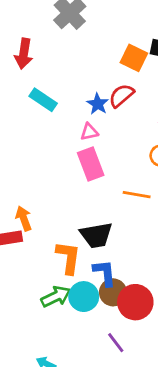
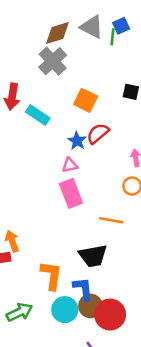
orange square: (134, 58) -> (86, 100), moved
cyan rectangle: (43, 100) -> (38, 115), moved
black trapezoid: (96, 235) -> (93, 256), moved
green arrow: (56, 297) -> (20, 312), moved

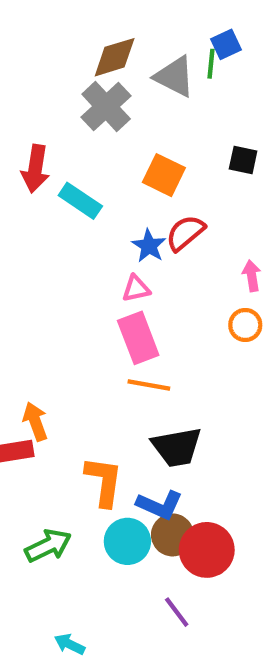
gray triangle: (92, 27) -> (175, 77), moved
orange line: (111, 220) -> (149, 385), moved
blue L-shape: (83, 289) -> (160, 505), turned 120

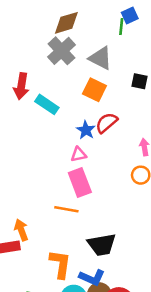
gray triangle: (175, 77) -> (100, 58), moved
orange line: (149, 385) -> (66, 209), moved

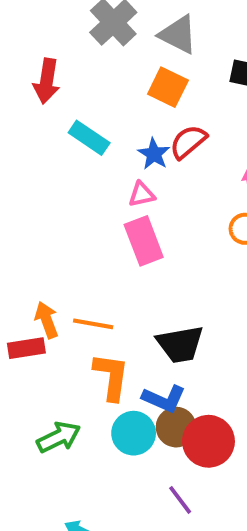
cyan rectangle: (47, 104) -> (89, 138), moved
orange line: (66, 209) -> (93, 324), moved

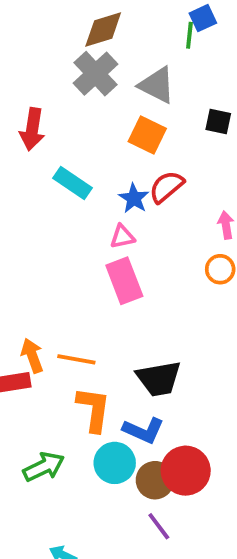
brown circle: (176, 427) -> (155, 480), moved

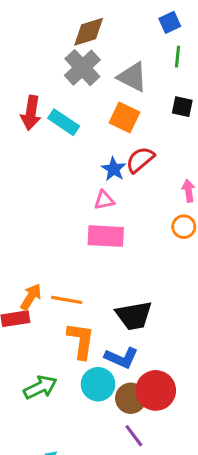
green line: (189, 35) -> (178, 57), moved
cyan rectangle: (72, 183) -> (64, 122), moved
pink rectangle: (124, 281) -> (106, 236), turned -66
orange arrow: (32, 356) -> (31, 297), turned 52

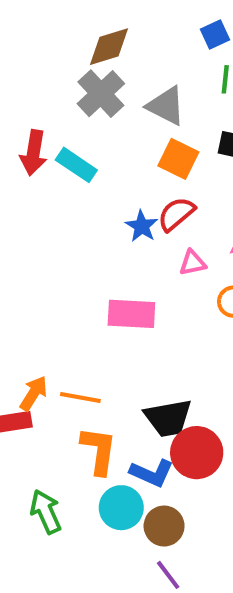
orange square: (125, 118) -> (178, 159), moved
pink triangle: (104, 200) -> (193, 263), moved
green arrow: (40, 387) -> (46, 512), turned -88
red circle: (156, 390) -> (197, 453), moved

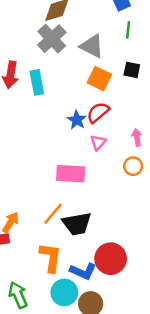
cyan rectangle: (76, 165) -> (37, 82), turned 45
pink triangle: (193, 263) -> (98, 142), moved, turned -36
orange line: (80, 398) -> (53, 214), moved, turned -60
black trapezoid: (168, 418) -> (77, 224), moved

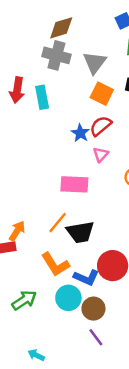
gray cross: (52, 39) -> (56, 55), turned -32
gray triangle: (92, 46) -> (95, 63), turned 40
orange L-shape: (51, 257) -> (55, 264), turned 140
green arrow: (18, 295) -> (24, 300), turned 80

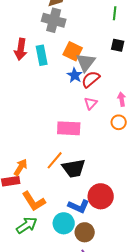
gray triangle: (95, 63) -> (86, 62), moved
orange square: (102, 94) -> (73, 51), moved
blue star: (80, 133) -> (75, 75), moved
orange L-shape: (55, 264) -> (34, 201), moved

